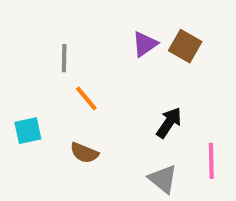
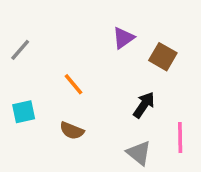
brown square: (185, 46) -> (163, 57), moved
gray line: (64, 58) -> (20, 50), moved, turned 40

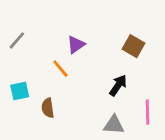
purple triangle: (123, 38) -> (76, 45), moved
brown semicircle: (72, 131) -> (48, 108), moved, turned 60
gray triangle: (139, 153) -> (114, 125), turned -35

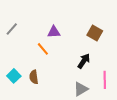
purple triangle: (76, 45) -> (54, 32), turned 32
cyan square: (20, 91) -> (14, 76), moved, turned -32
gray triangle: (114, 125) -> (81, 89), turned -35

